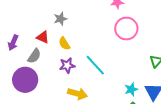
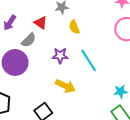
yellow semicircle: (64, 44) -> (74, 27), moved

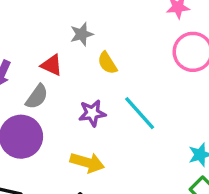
yellow arrow: (65, 86) -> (87, 163), moved

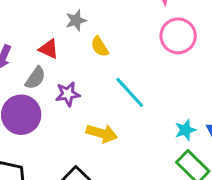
purple star: (92, 113) -> (68, 94), moved
yellow arrow: (87, 163) -> (102, 133), moved

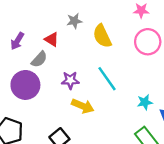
yellow semicircle: (100, 47) -> (102, 36), moved, size x1.5
purple star: (68, 94) -> (70, 80), moved
cyan star: (185, 130) -> (145, 102), moved

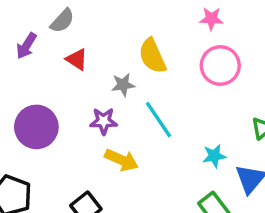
gray star: (74, 21) -> (123, 85), moved
purple arrow: (17, 41) -> (26, 46), moved
gray semicircle: (39, 59) -> (62, 21), moved

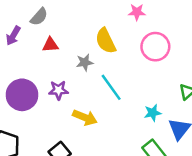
pink star: (211, 19) -> (137, 12), moved
red triangle: (77, 59) -> (50, 45), turned -35
purple star: (104, 121) -> (58, 90), moved

